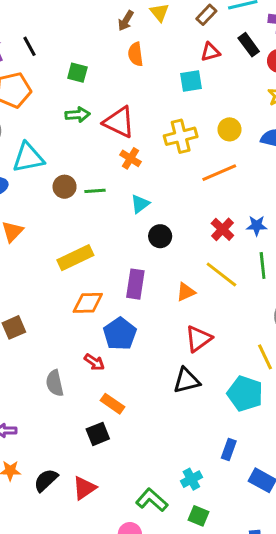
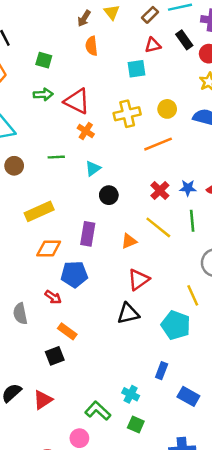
brown circle: (65, 187) -> (14, 166), moved
blue pentagon: (120, 334) -> (74, 274), turned 30
cyan cross: (191, 479) -> (131, 394), turned -35

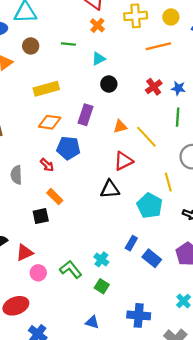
yellow line: (158, 227) -> (146, 137), moved
blue rectangle: (188, 396) -> (152, 258), moved
pink circle: (79, 438) -> (38, 273), moved

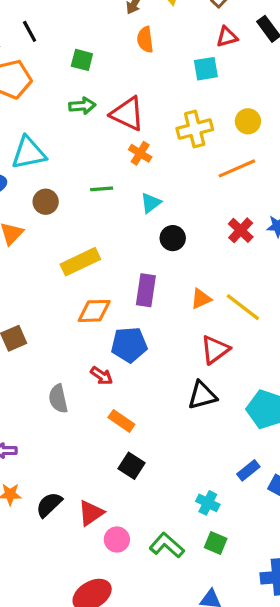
black square: (41, 216) -> (131, 466), moved, turned -35
blue rectangle: (131, 243) -> (248, 470), turned 32
green L-shape: (71, 269) -> (167, 545), moved

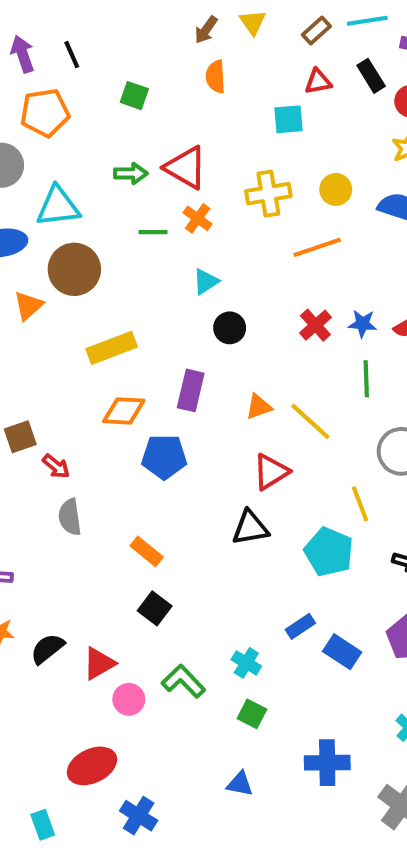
green arrow: (82, 106) -> (131, 173), moved
green line: (102, 189) -> (153, 232), moved
brown circle: (46, 202) -> (74, 269), size x1.6
red arrow: (102, 376) -> (56, 466), moved
green L-shape: (167, 545) -> (183, 681), moved

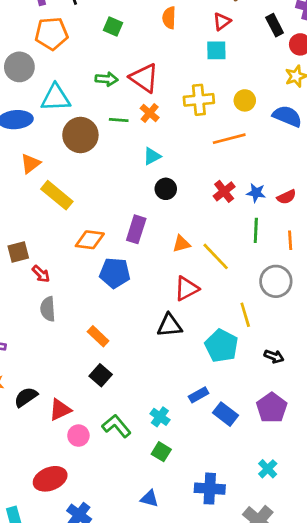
red triangle: (318, 82) -> (222, 21), moved, turned -30
brown circle: (74, 269) -> (80, 135), moved
yellow rectangle: (112, 348) -> (57, 195), moved, turned 56

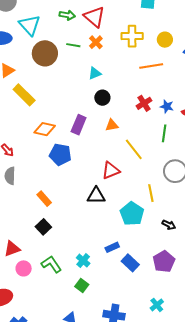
cyan triangle: (56, 98) -> (30, 25), turned 45
orange triangle: (181, 244) -> (112, 125), moved

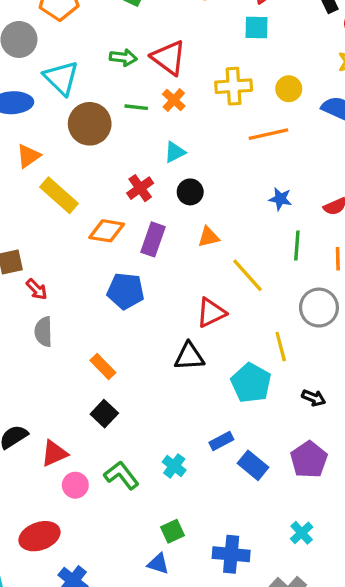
red cross: (144, 103) -> (140, 188), moved
blue star: (167, 106) -> (280, 199), moved
orange diamond: (45, 129) -> (107, 231), moved
green square: (82, 286) -> (172, 531), moved, turned 32

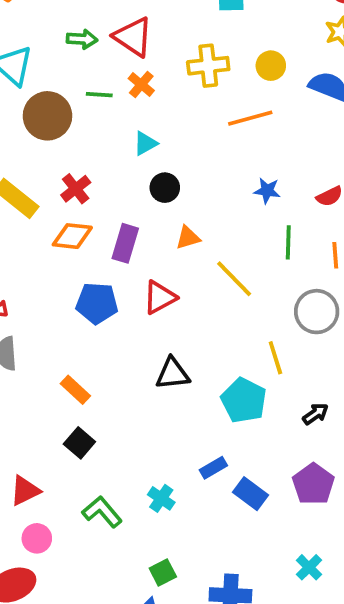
red cross: (140, 188) -> (76, 189), moved
red triangle: (211, 313) -> (160, 297), moved
black arrow: (314, 398) -> (315, 414), turned -55
pink circle: (75, 485) -> (37, 538), moved

